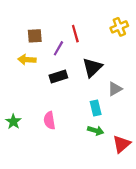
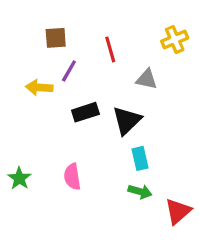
brown square: (35, 36) -> (56, 38), moved
purple line: (58, 48) -> (69, 71), moved
black triangle: (92, 67) -> (127, 120), moved
gray triangle: (115, 89) -> (147, 79), moved, turned 42

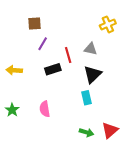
red line: (110, 49) -> (68, 55), moved
yellow arrow: (39, 87) -> (14, 70), moved
black triangle: (127, 120) -> (93, 74), moved
green arrow: (140, 192) -> (86, 132), moved

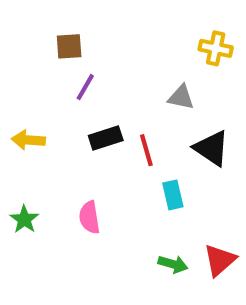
yellow cross: (108, 24) -> (216, 48), turned 35
red line: (68, 55) -> (146, 150), moved
black triangle: (93, 74) -> (212, 148), moved, turned -42

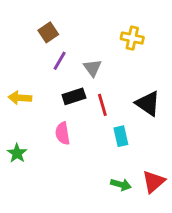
brown square: (69, 46) -> (48, 32), turned -30
yellow cross: (216, 48) -> (132, 38), moved
gray triangle: (181, 97) -> (92, 68), moved, turned 42
pink semicircle: (89, 217) -> (63, 133), moved

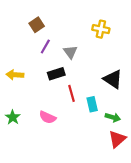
red line: (102, 105) -> (71, 93), moved
pink semicircle: (63, 133) -> (48, 117), moved, turned -56
green arrow: (121, 185) -> (113, 117), moved

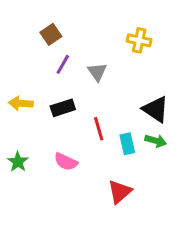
black rectangle: (56, 74) -> (63, 108), moved
green arrow: (113, 117) -> (156, 141), moved
red triangle: (117, 139) -> (120, 192), moved

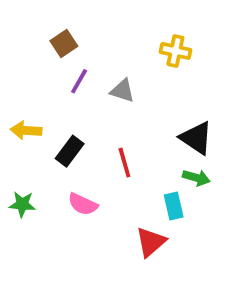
gray triangle: (97, 72) -> (123, 91), turned -36
black rectangle: (63, 108) -> (70, 151), moved, turned -35
cyan rectangle: (127, 144) -> (174, 206), moved
green star: (18, 162) -> (22, 204), turned -30

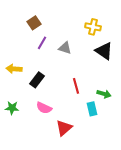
black triangle: (196, 138) -> (104, 51), moved
red line: (124, 163) -> (76, 86), moved
red triangle: (151, 242) -> (64, 128), moved

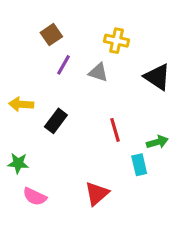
yellow cross: (93, 27) -> (116, 41), moved
green arrow: (104, 94) -> (157, 142), turned -32
pink semicircle: (44, 108) -> (35, 197), moved

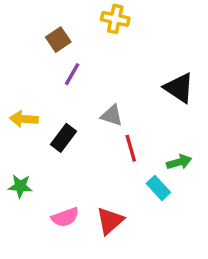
yellow cross: (116, 41) -> (115, 19), moved
gray triangle: (98, 72) -> (112, 115), moved
cyan rectangle: (139, 165) -> (158, 188), turned -30
pink semicircle: (35, 197) -> (65, 217), moved, turned -45

